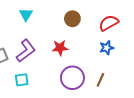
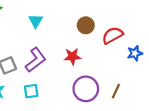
red semicircle: (109, 23) -> (113, 35), moved
blue star: (107, 48) -> (135, 53), moved

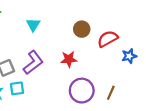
cyan square: (31, 91) -> (17, 88), moved

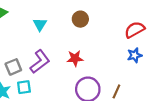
brown circle: (82, 29) -> (80, 19), moved
red semicircle: (108, 39) -> (135, 30), moved

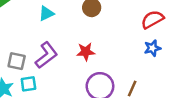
cyan triangle: (40, 24) -> (46, 13), turned 32
gray square: (13, 67) -> (17, 61), turned 35

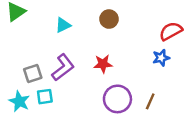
blue star: (152, 48) -> (161, 58), moved
gray square: (17, 61) -> (33, 74), turned -30

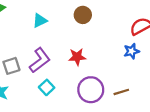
cyan square: (45, 97) -> (47, 87), moved, turned -35
brown line: (150, 101) -> (121, 92), turned 49

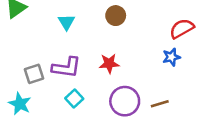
cyan triangle: (40, 21) -> (66, 22), turned -35
purple L-shape: (40, 60) -> (66, 67), turned 45

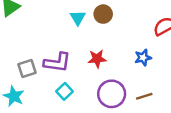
cyan triangle: (66, 22) -> (78, 18), moved
blue star: (171, 57) -> (143, 58), moved

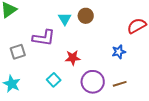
red star: (97, 59) -> (73, 58), moved
purple L-shape: (57, 62) -> (44, 38), moved
gray square: (27, 68) -> (18, 52), moved

